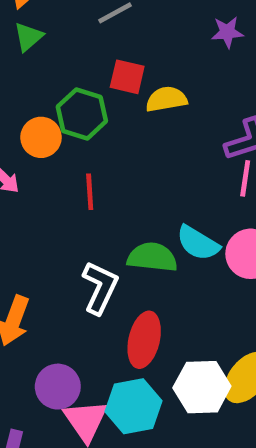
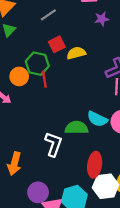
red square: (127, 77) -> (57, 44), turned -35
red line: (90, 192) -> (44, 79), moved
red ellipse: (144, 340) -> (95, 165), moved

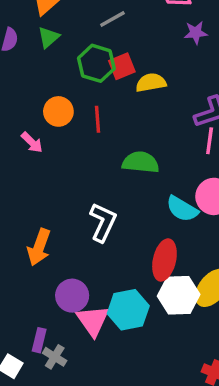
green hexagon: (37, 64) -> (96, 63), moved
cyan semicircle: (97, 119) -> (182, 209), moved
green semicircle: (77, 128) -> (141, 162), moved

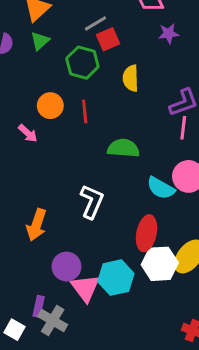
red square: (122, 66) -> (108, 39), moved
yellow semicircle: (151, 83) -> (131, 78), turned -80
gray cross: (55, 357) -> (53, 321), size x1.4

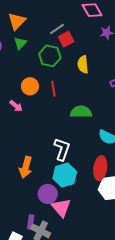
cyan hexagon: (116, 278) -> (65, 175), moved

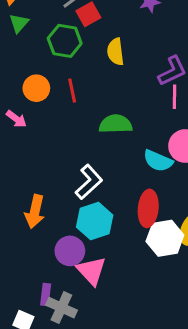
white L-shape: (62, 149) -> (89, 182), turned 30

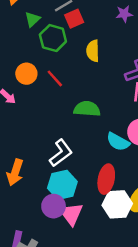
green triangle: (19, 23) -> (32, 19), moved
red line: (72, 91) -> (55, 78), turned -36
purple circle: (70, 251) -> (54, 206), moved
pink triangle: (91, 271) -> (71, 214), moved

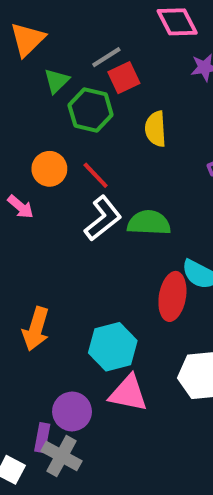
white L-shape: (61, 153) -> (103, 218), moved
red ellipse: (106, 179) -> (172, 296), moved
purple circle: (54, 206) -> (72, 411), moved
pink triangle: (71, 214) -> (128, 393), turned -40

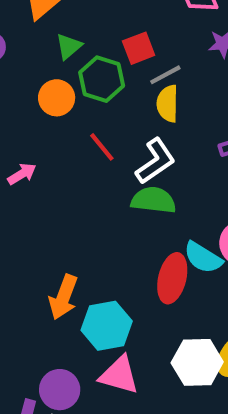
gray line: (106, 57) -> (165, 75), moved
orange circle: (49, 169) -> (57, 98), moved
pink arrow: (21, 207) -> (22, 174), turned -76
white L-shape: (103, 218) -> (155, 161), moved
orange arrow: (36, 329) -> (63, 297), moved

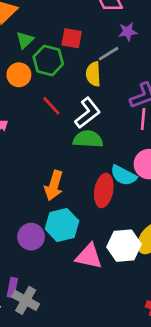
red square: (139, 48) -> (72, 38), turned 35
gray line: (165, 75) -> (108, 54), moved
orange arrow: (63, 297) -> (54, 186), moved
pink triangle: (119, 375) -> (89, 256), moved
purple circle: (60, 390) -> (31, 237), moved

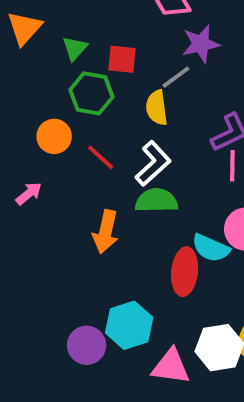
purple star: (128, 32) -> (201, 44), size x1.4
green triangle: (25, 40) -> (75, 48), moved
orange circle: (19, 75) -> (54, 136), moved
orange arrow: (54, 186) -> (106, 232), moved

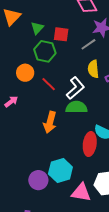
yellow semicircle: (157, 108) -> (93, 69), moved

